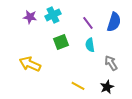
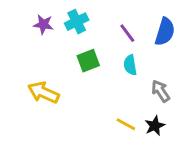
yellow line: (78, 86) -> (126, 124), moved

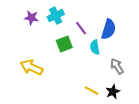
blue semicircle: (165, 32) -> (109, 29), moved
purple line: (127, 33) -> (81, 28), moved

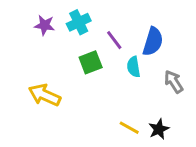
gray arrow: (117, 66) -> (174, 82), moved

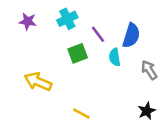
purple star: (45, 25) -> (28, 21), moved
yellow line: (129, 128) -> (81, 113), moved
black star: (159, 129) -> (147, 111), moved

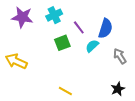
purple star: (28, 21) -> (22, 17), size x1.5
cyan semicircle: (115, 57) -> (92, 46), turned 56
yellow arrow: (38, 82) -> (16, 61), moved

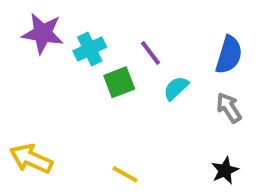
cyan cross: (54, 15) -> (90, 49), moved
blue semicircle: (105, 28) -> (229, 55), moved
yellow arrow: (16, 61) -> (31, 159), moved

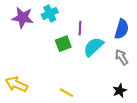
cyan cross: (90, 49) -> (50, 13), moved
purple line: (151, 53) -> (80, 28), turned 40
cyan semicircle: (176, 88) -> (93, 47), size x1.5

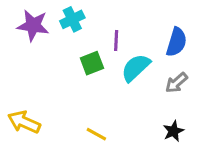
gray arrow: (122, 57) -> (176, 83), turned -98

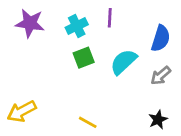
cyan cross: (72, 19) -> (77, 26), moved
purple line: (116, 41) -> (110, 18), moved
yellow arrow: (24, 122) -> (22, 111), turned -52

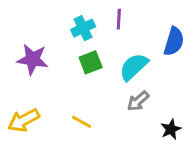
purple star: (30, 23) -> (33, 59), moved
gray arrow: (161, 76) -> (138, 101), moved
yellow line: (88, 122) -> (82, 122), moved

